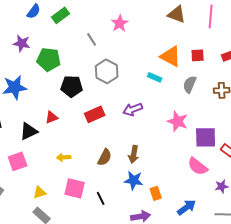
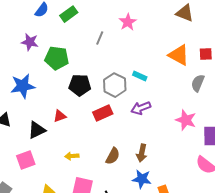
gray line: (92, 39) -> (100, 38), turned 56
gray hexagon: (107, 71) -> (115, 85), moved
cyan rectangle: (155, 77) -> (140, 76), moved

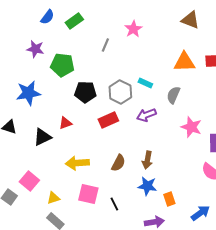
orange triangle: (179, 55) -> (184, 62), turned -30
gray semicircle: (198, 83) -> (173, 95), moved
yellow arrow: (72, 156) -> (77, 163), size x1.6
pink square: (26, 160) -> (29, 181), moved, turned -30

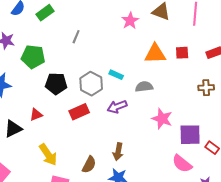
pink star: (133, 29) -> (130, 21), moved
gray semicircle: (173, 95) -> (144, 87), turned 60
yellow arrow: (77, 163) -> (48, 155), turned -120
brown semicircle: (118, 163) -> (89, 165), moved

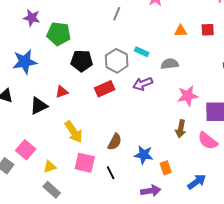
gray line: (76, 37) -> (117, 14), moved
orange triangle: (155, 54) -> (181, 31), size x0.6
pink star: (162, 119) -> (188, 96), turned -30
brown arrow: (118, 152) -> (181, 129), moved

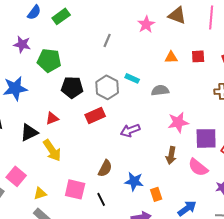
purple arrow: (143, 84) -> (130, 130), moved
yellow arrow: (74, 132) -> (52, 150), moved

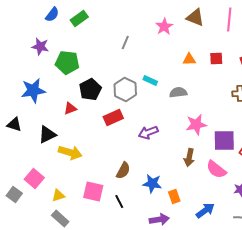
black pentagon: (72, 87) -> (90, 89), turned -30
red triangle: (52, 118) -> (70, 108), moved
yellow arrow: (52, 150) -> (70, 152), turned -40

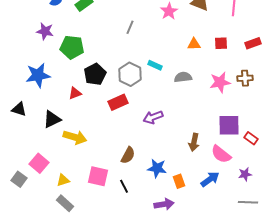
pink star: (196, 124) -> (220, 82), moved
blue arrow: (205, 210) -> (210, 179), moved

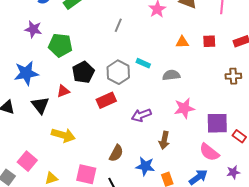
pink star: (220, 82) -> (184, 108), moved
black triangle: (52, 119) -> (40, 105), moved, turned -42
brown arrow: (194, 142) -> (164, 140), moved

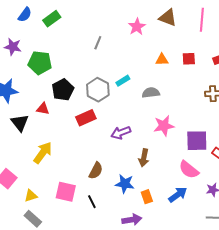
cyan rectangle: (143, 63) -> (123, 81), turned -56
red triangle: (63, 91) -> (43, 109), turned 32
yellow arrow: (63, 135) -> (43, 153), turned -70

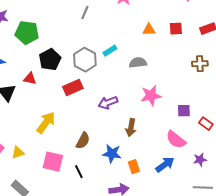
purple square: (197, 141) -> (184, 111), size x0.6
yellow arrow: (43, 153) -> (46, 123), moved
yellow triangle: (31, 196) -> (18, 153), moved

